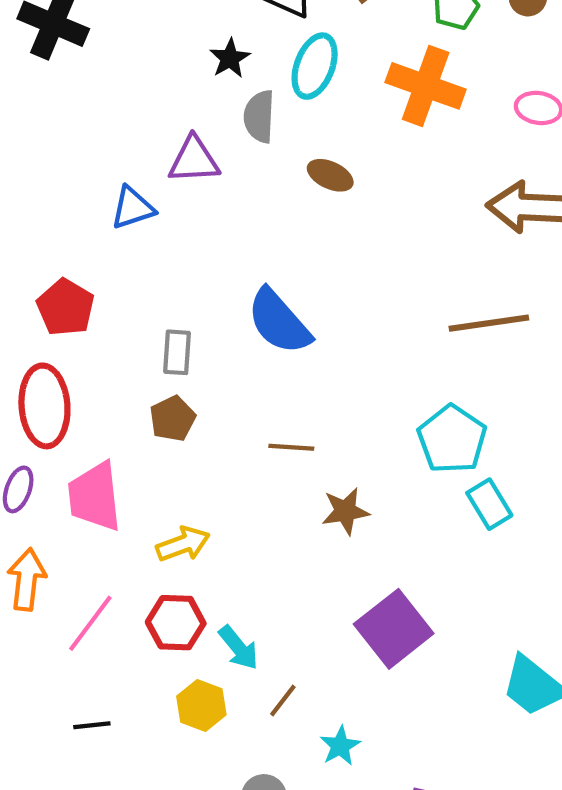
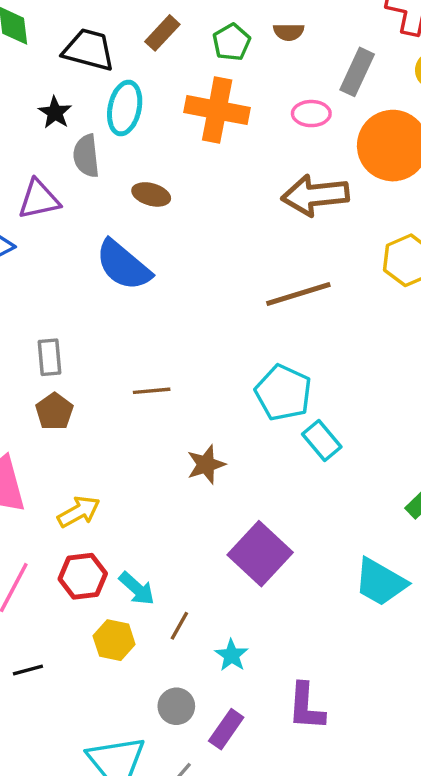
blue semicircle: (279, 322) -> (123, 265), moved
brown line: (291, 447) -> (152, 391), moved

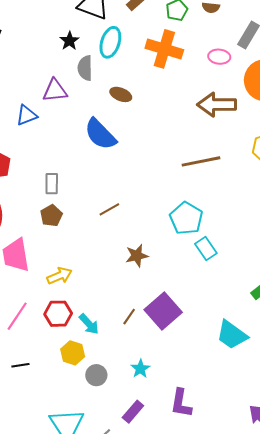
brown line: (152, 391) -> (109, 209), turned -30
brown line: (179, 626) -> (129, 317), moved
gray circle: (176, 706) -> (96, 375), moved

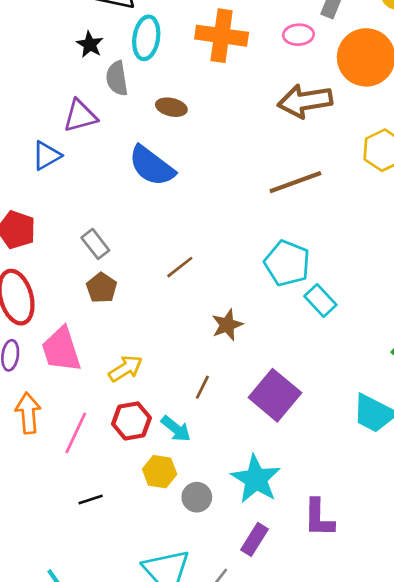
gray rectangle: (52, 184) -> (95, 244), turned -30
brown line: (129, 317) -> (202, 387), moved
cyan star: (140, 369) -> (256, 479), size x1.8

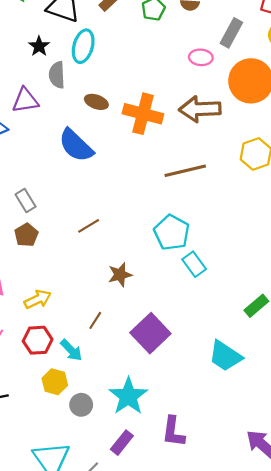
orange cross: (222, 36) -> (143, 114), moved

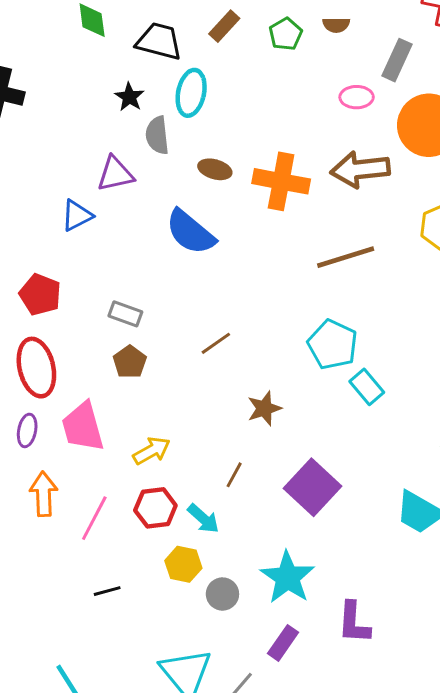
gray rectangle: (26, 201) -> (125, 314), turned -35

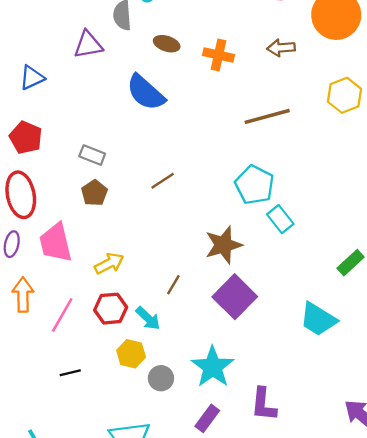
brown arrow: (360, 169) -> (281, 48), size x0.6
orange cross: (281, 181) -> (218, 55), size x0.7
blue triangle: (77, 215) -> (32, 78), moved
brown star: (264, 408) -> (223, 245), moved, size x1.4

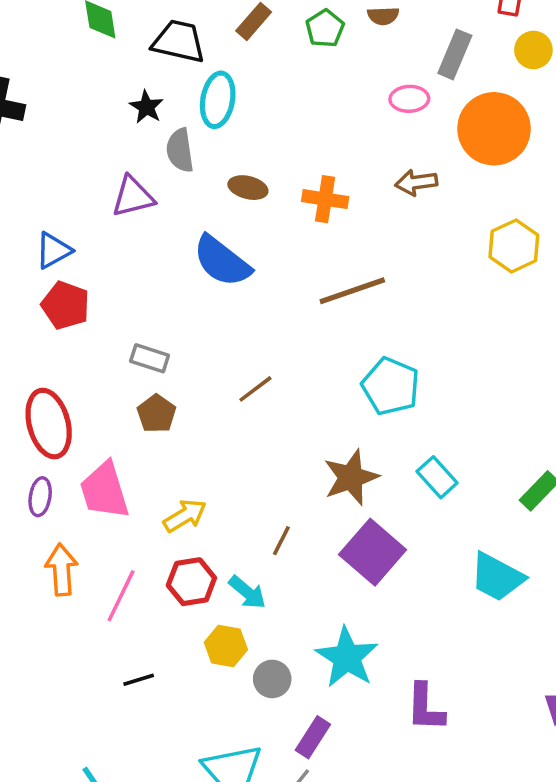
brown line: (267, 116) -> (352, 291), moved
red pentagon: (26, 137) -> (66, 305), moved
cyan rectangle: (280, 219) -> (437, 477), moved
purple rectangle: (207, 418) -> (313, 737), moved

